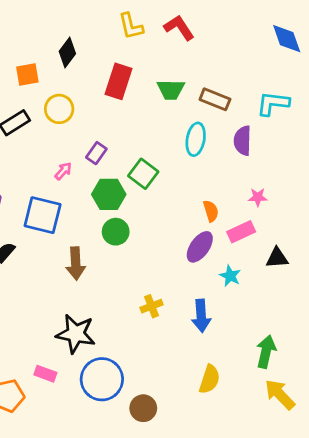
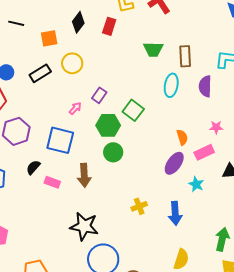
red rectangle: (118, 81) -> (109, 26), moved, size x0.7
brown rectangle: (215, 99) -> (185, 56), turned 65
pink rectangle: (45, 374) -> (52, 182), moved

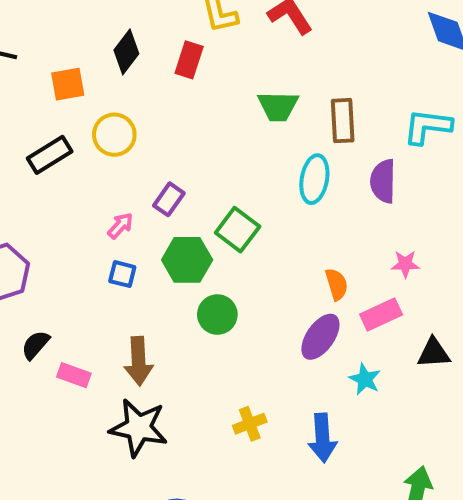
blue square: (60, 140) -> (122, 274), moved, size x0.5
green circle: (113, 152) -> (217, 315), moved
black star: (84, 226) -> (139, 428), moved

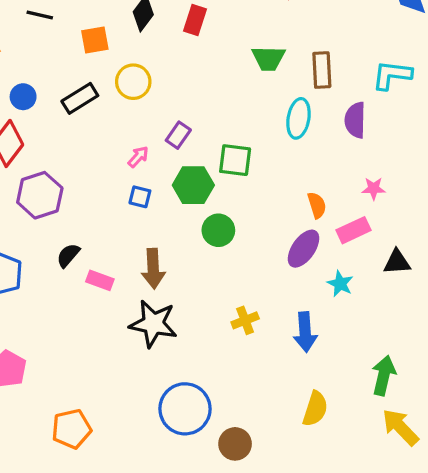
green square: (238, 230) -> (235, 160), turned -30

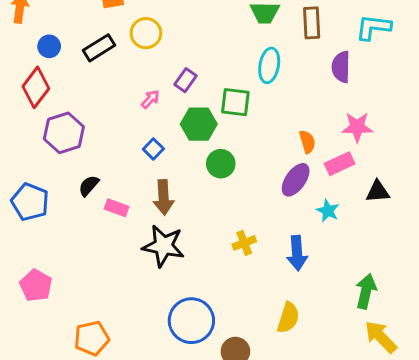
cyan ellipse: (298, 118) -> (269, 65), moved
pink star: (374, 189) -> (357, 127), size x1.5
blue square: (140, 197) -> (153, 149), moved, turned 30
yellow semicircle: (315, 409) -> (288, 318), moved

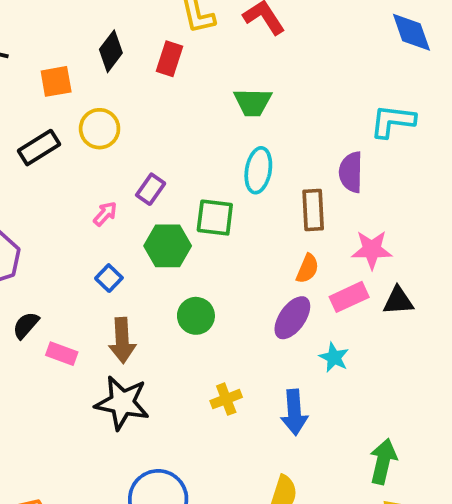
brown rectangle: (312, 23) -> (313, 210), moved
orange semicircle: (307, 142) -> (307, 269), turned 40
green circle: (221, 164) -> (196, 316), moved
black triangle: (378, 192) -> (398, 301), moved

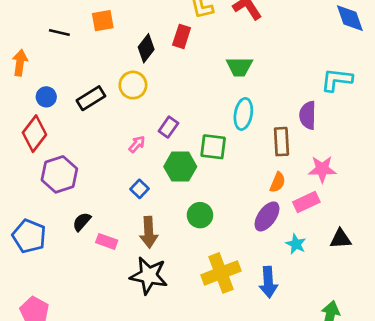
black diamond: (111, 51) -> (146, 48), moved
orange square: (56, 81) -> (103, 21), moved
black triangle: (398, 301) -> (341, 239), moved
yellow cross: (226, 399) -> (221, 273), size x1.8

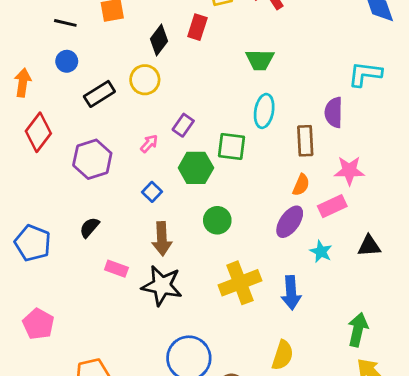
orange arrow: (20, 63) -> (23, 83), moved
blue circle: (46, 97) -> (67, 61), moved
purple hexagon: (59, 174) -> (92, 159), moved
pink rectangle: (107, 241) -> (116, 269), moved

